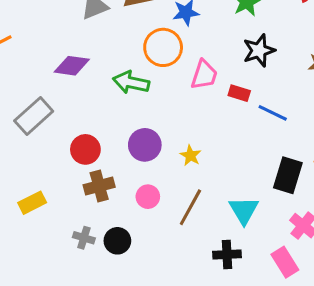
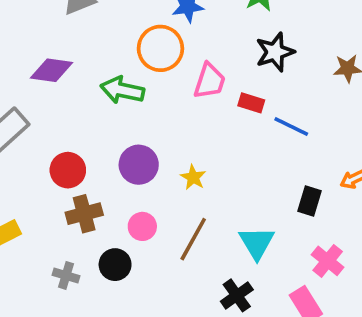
black rectangle: (288, 175) -> (309, 201), size x0.7
black circle: (117, 241) -> (115, 265), moved
black cross: (227, 254) -> (237, 295), turned -32

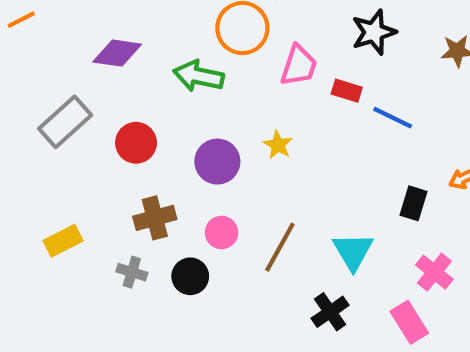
red circle: (68, 170) -> (136, 143), moved
yellow star: (193, 177) -> (278, 145), moved
gray cross: (66, 275) -> (132, 272), moved

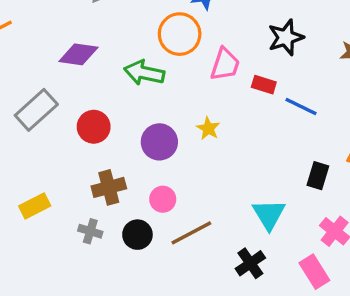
brown line: (280, 247) -> (191, 233), moved, turned 33

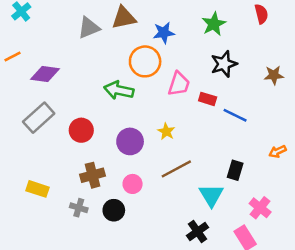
purple diamond: (78, 54) -> (45, 74), moved
black rectangle: (318, 176) -> (235, 170), moved
yellow rectangle: (35, 206) -> (37, 189), turned 45
brown line: (191, 233) -> (176, 169), moved

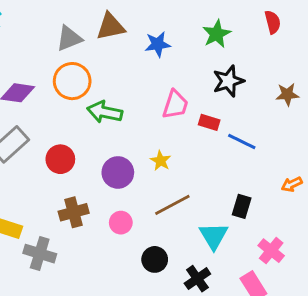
orange circle: (145, 61) -> (72, 81), moved
gray cross: (79, 208) -> (40, 254), moved, size x1.5
black circle: (114, 210) -> (155, 259), moved

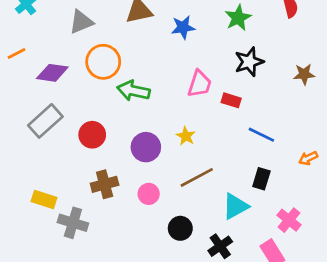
gray triangle: (69, 38) -> (81, 22), moved
blue line: (242, 142) -> (261, 135), moved
cyan triangle: (214, 236) -> (235, 206), turned 32

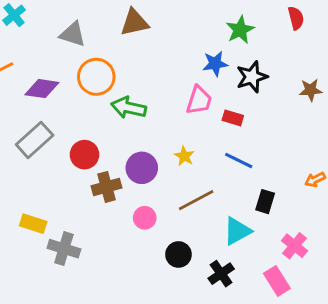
gray triangle: (81, 22) -> (73, 34), turned 40
blue star: (183, 27) -> (215, 64), moved
blue line: (261, 135) -> (239, 161), moved
brown cross: (105, 184) -> (107, 187), moved

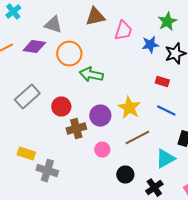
purple diamond: (42, 89) -> (34, 47), moved
pink trapezoid: (199, 100) -> (123, 31), moved
yellow star: (184, 156) -> (129, 108), size x1.6

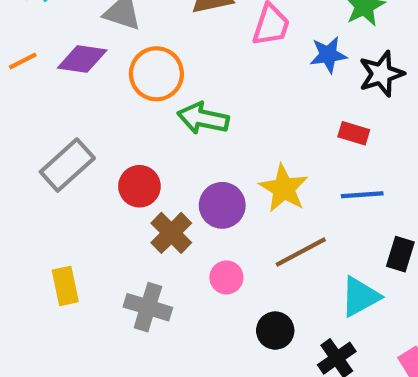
blue line: (166, 111) -> (362, 195), turned -30
brown cross: (76, 129) -> (171, 233), turned -30
yellow rectangle: (26, 154) -> (65, 286), turned 60
gray cross: (47, 171) -> (148, 307), moved

